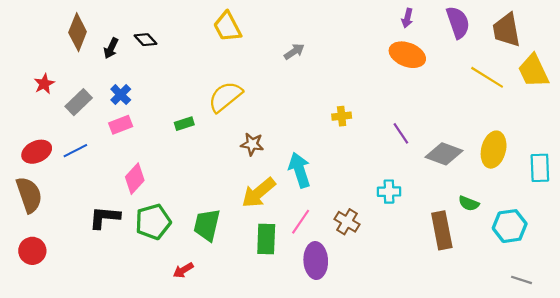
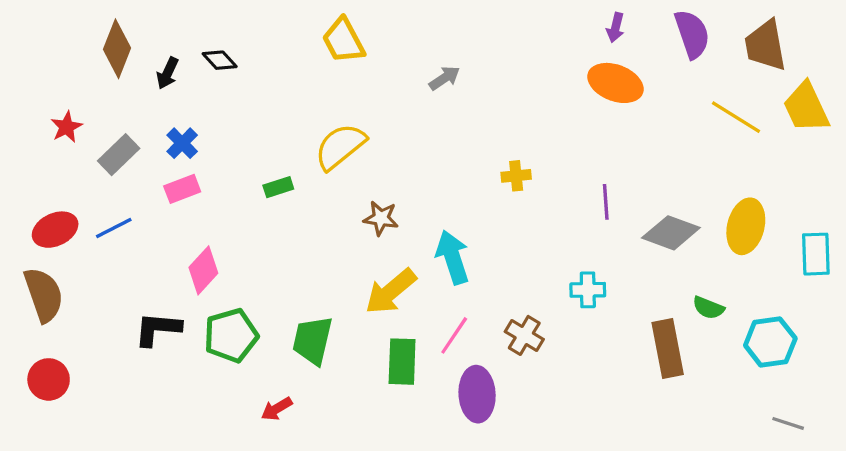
purple line: (401, 133) -> (606, 202), turned 30

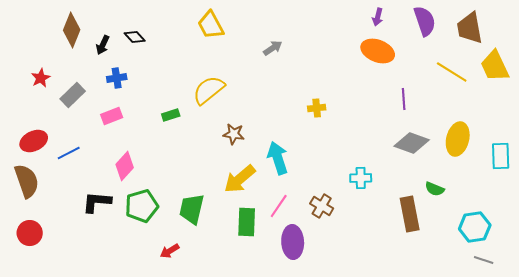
blue cross: (182, 143) -> (117, 78), moved, turned 36
purple line: (606, 202) -> (404, 99), moved
blue line: (114, 228) -> (69, 153), moved
cyan hexagon: (770, 342) -> (475, 227), moved

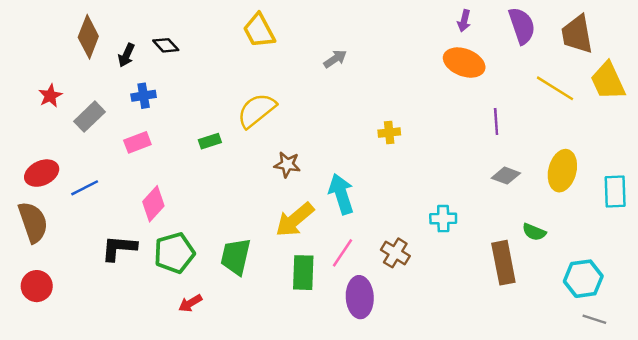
gray diamond: (412, 143) -> (506, 176), size x0.7
red arrow: (170, 251) -> (190, 303), moved

